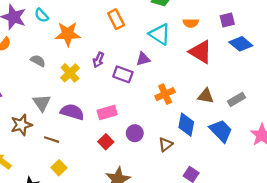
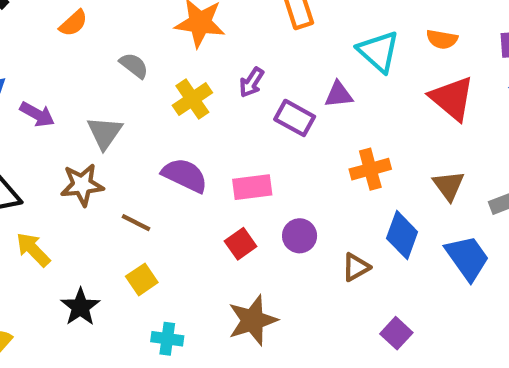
brown triangle: (206, 96) -> (449, 186), turned 35
gray triangle: (42, 103) -> (105, 133), moved

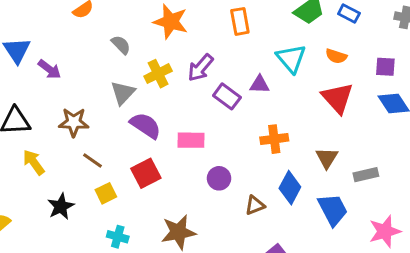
purple arrow: (252, 82) -> (201, 68), size x1.4
gray triangle: (105, 133) -> (123, 93), moved
brown line: (136, 223) -> (92, 160), moved
red square: (241, 244) -> (146, 173), moved, size x1.4

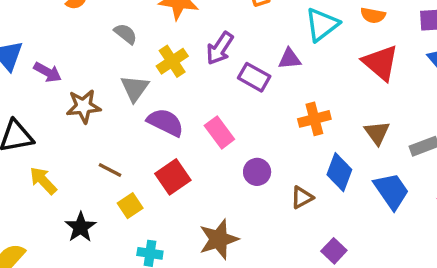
cyan triangle: (291, 59) -> (322, 25), turned 40
brown star: (74, 122) -> (83, 106), moved
pink rectangle: (191, 140) -> (219, 132), turned 60

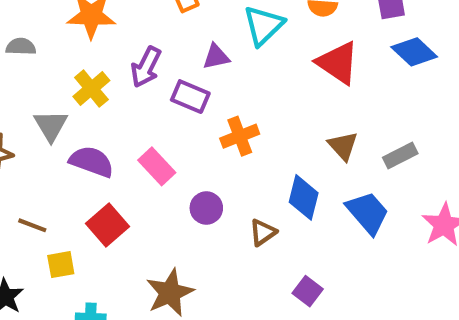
gray semicircle: (126, 34) -> (21, 47), moved, turned -30
purple triangle: (290, 59) -> (216, 57), moved
orange cross: (314, 119) -> (240, 136), moved
yellow square: (130, 206) -> (61, 265), turned 30

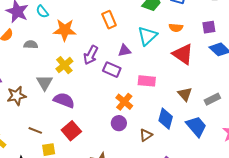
orange cross: (240, 136) -> (124, 102), moved, turned -30
pink rectangle: (157, 166) -> (147, 81), moved, turned -42

